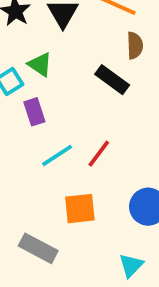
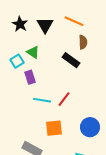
cyan line: (57, 155) -> (42, 100), turned 42

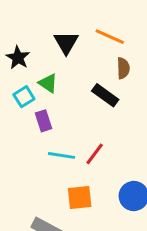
black star: (20, 24) -> (18, 58), moved

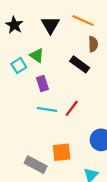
black star: (18, 58) -> (14, 25), moved
purple rectangle: (44, 121) -> (42, 84), moved
orange square: (80, 198) -> (62, 152), moved

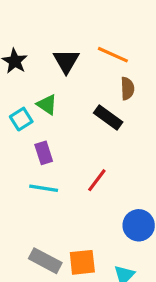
purple rectangle: (42, 84) -> (44, 153), moved
cyan line: (47, 109) -> (44, 188), moved
orange square: (62, 152) -> (82, 262), moved

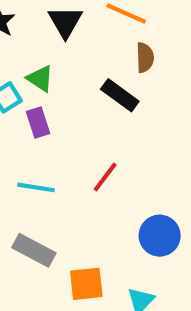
purple rectangle: (44, 153) -> (38, 122), moved
gray rectangle: (45, 261) -> (34, 250), moved

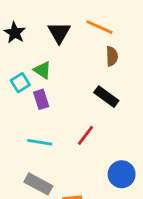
black rectangle: (120, 95) -> (106, 97), moved

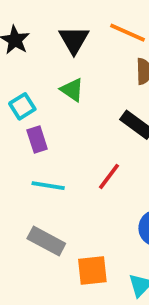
green triangle: (42, 70) -> (72, 90), moved
purple rectangle: (41, 99) -> (37, 140), moved

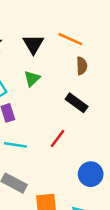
green triangle: (72, 90) -> (32, 79), turned 42

